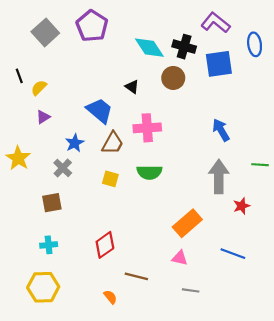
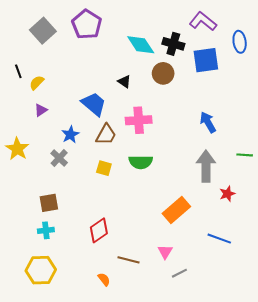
brown square: (52, 203) -> (49, 203), moved
pink triangle: (180, 258) -> (165, 252), moved, turned 49
gray line: (191, 290) -> (179, 273), turned -35

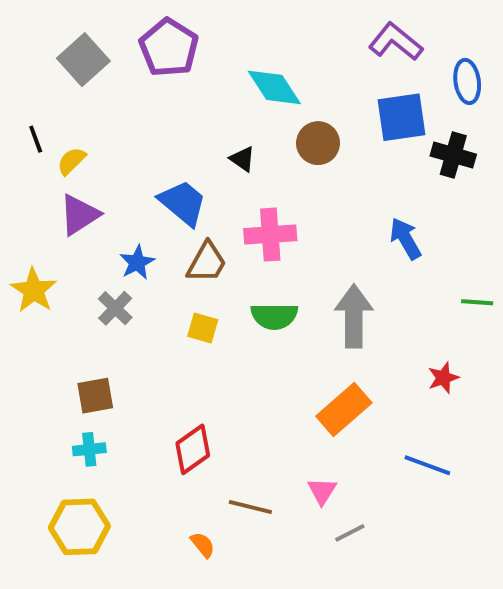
black cross: (173, 44) -> (453, 155), moved
purple triangle: (41, 110) -> (79, 215), size x1.6
gray arrow: (206, 166) -> (354, 316), moved

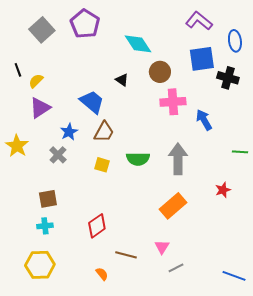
pink cross: (270, 235) -> (173, 102), moved
blue line: (427, 465) -> (234, 276), moved

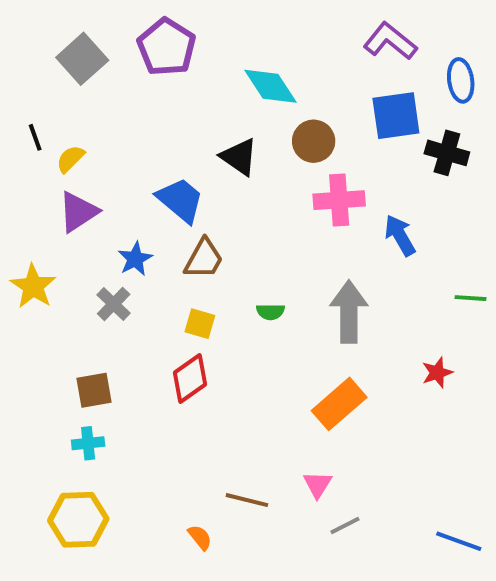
black triangle: (122, 80) -> (239, 157), size x1.5
green semicircle: (138, 159) -> (270, 312), size x0.6
red diamond: (97, 226) -> (190, 378), moved

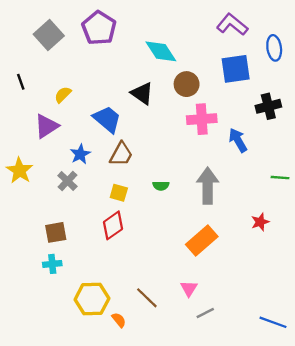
black cross: (447, 153) -> (268, 106), moved, turned -30
yellow semicircle: (70, 159) -> (63, 95), moved
brown line: (247, 500) -> (147, 298), turned 30
yellow hexagon: (78, 520) -> (92, 299), moved

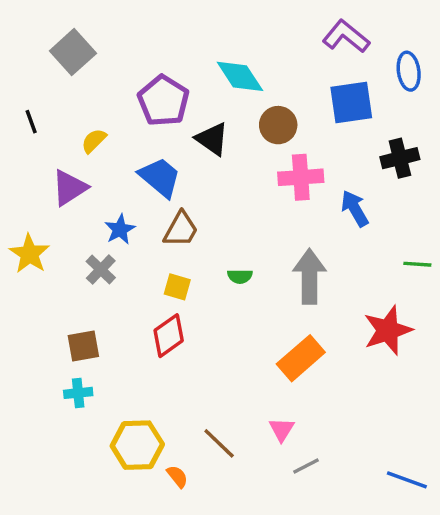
purple pentagon: (99, 28) -> (163, 101), moved
red star: (260, 222) -> (388, 330), size x1.8

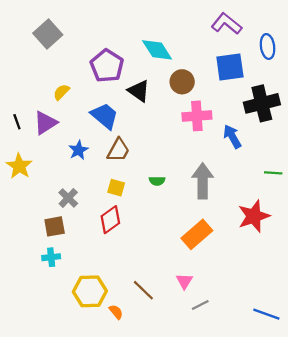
black line: (31, 122) -> (17, 122), moved
black cross: (400, 158) -> (262, 103), size x1.4
gray cross: (101, 269) -> (68, 198), moved

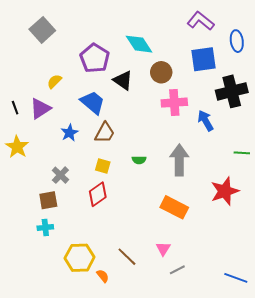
orange rectangle: (197, 234) -> (174, 207), turned 68

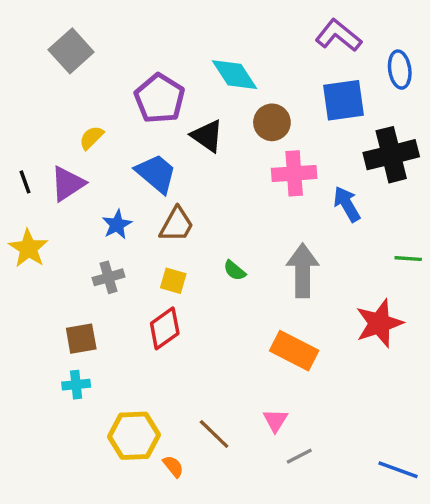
green semicircle: (139, 160) -> (235, 271), turned 40
gray cross: (60, 175) -> (108, 277), moved, turned 30

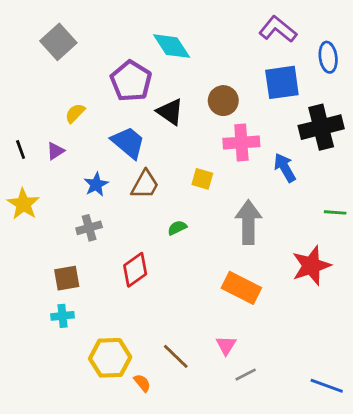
cyan diamond: (235, 75) -> (172, 46), moved
purple triangle: (68, 184) -> (56, 151), size x0.6
green semicircle: (235, 271) -> (177, 228), moved, turned 114
yellow square: (173, 281) -> (202, 179), moved

